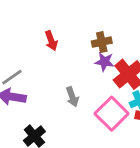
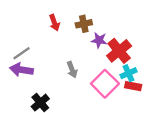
brown cross: (102, 42) -> (84, 24), moved

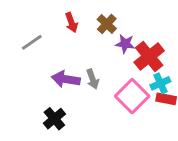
brown cross: (84, 24) -> (107, 24), turned -35
gray line: (22, 53) -> (32, 42), moved
purple arrow: (22, 70) -> (66, 79), moved

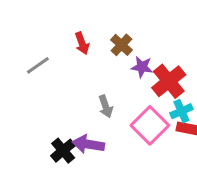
purple arrow: (66, 79) -> (88, 144), moved

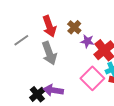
red arrow: (82, 43) -> (49, 26), size x1.5
gray arrow: (106, 106) -> (49, 53), moved, size x1.6

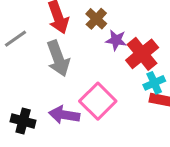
pink square: (92, 78) -> (98, 101), moved
black cross: (37, 94) -> (23, 121), moved, turned -35

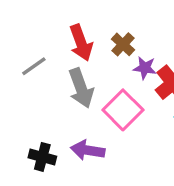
pink square: (98, 101) -> (123, 110), moved

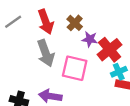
gray line: (34, 66) -> (13, 22), moved
pink square: (123, 110) -> (75, 68), turned -32

